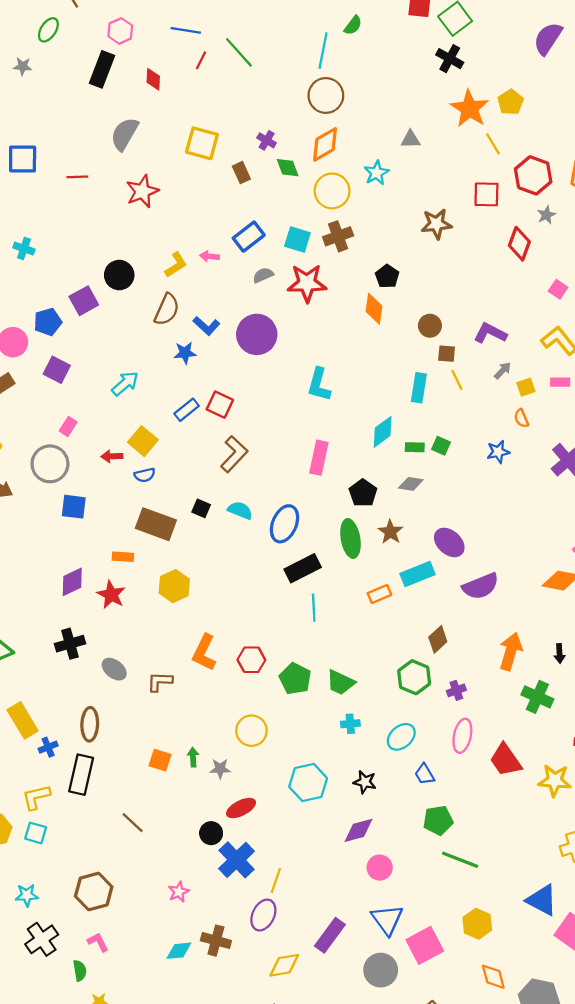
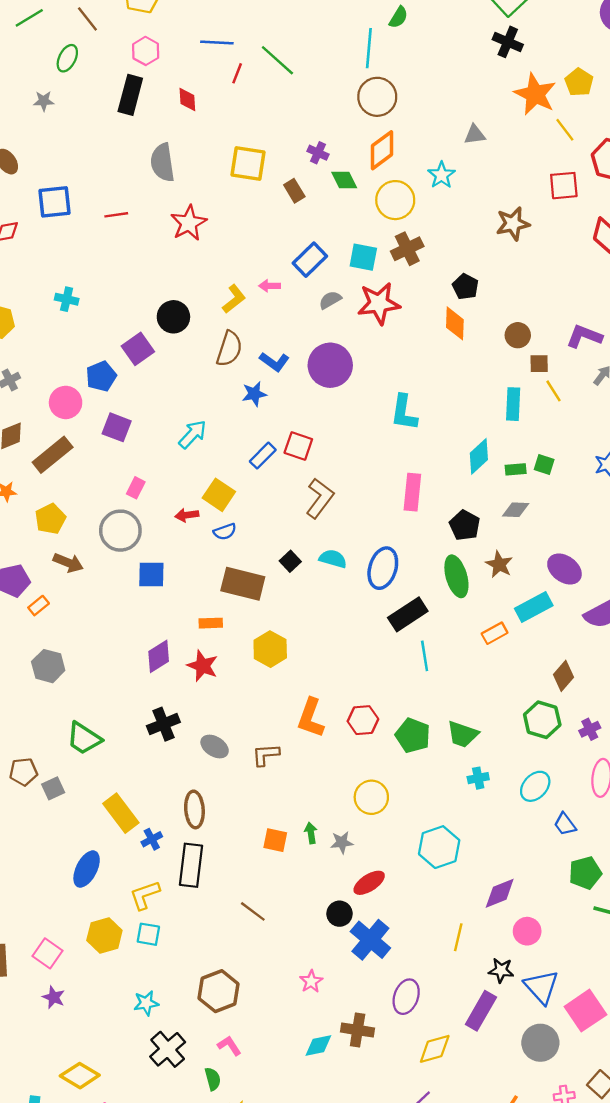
gray semicircle: (124, 134) -> (162, 162), turned -32
black square: (201, 508) -> (290, 561), turned 30
black star: (365, 782) -> (501, 970), moved
yellow line: (276, 880) -> (458, 937), moved

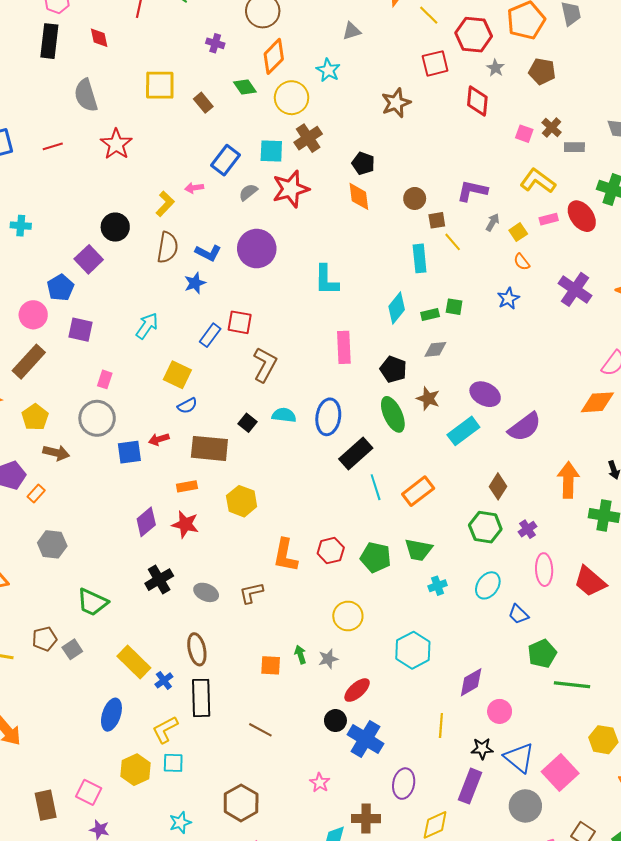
purple cross: (318, 153) -> (215, 43), moved
red arrow: (187, 515) -> (159, 439), moved
orange rectangle: (495, 633) -> (418, 491), moved, size x1.4

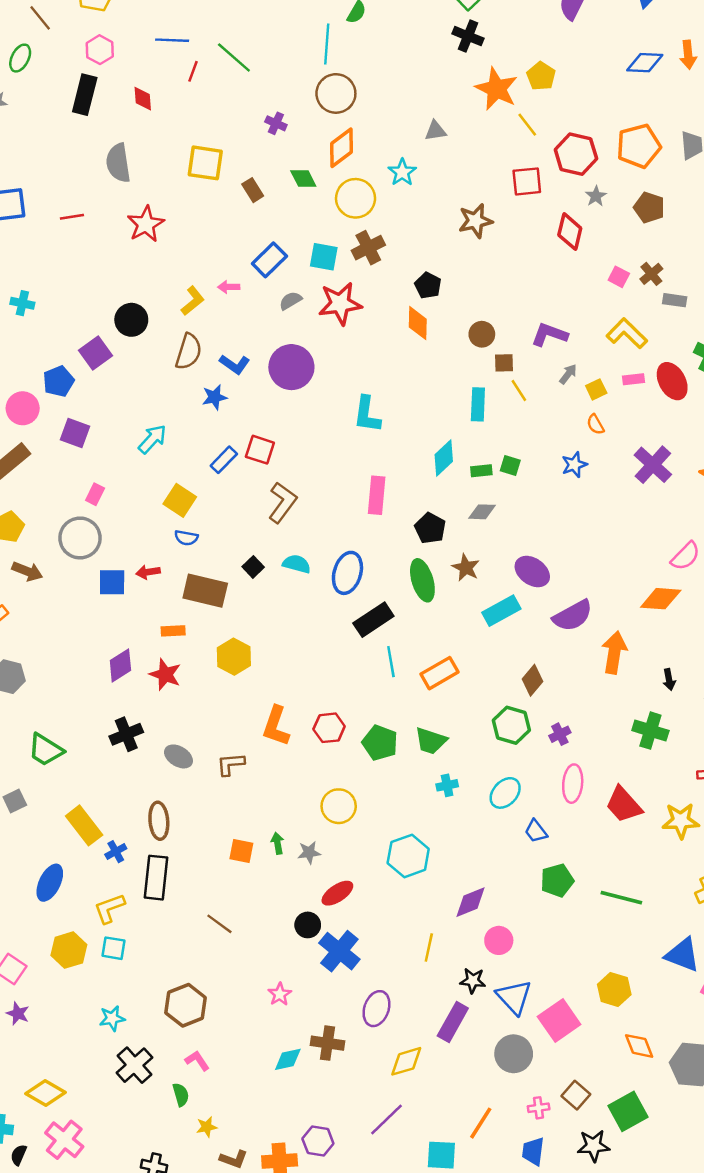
blue semicircle: (187, 406) -> (186, 538), turned 30
orange arrow: (568, 480) -> (614, 653), moved
green line: (572, 685) -> (621, 898), moved

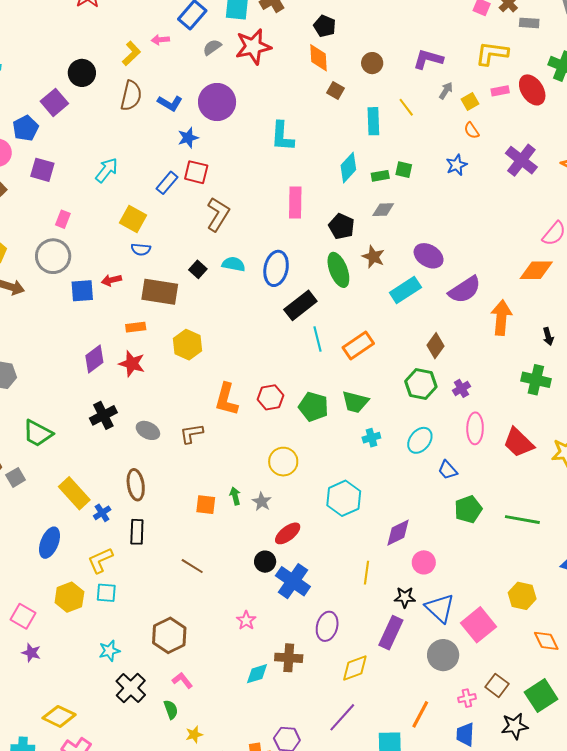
yellow L-shape: (627, 333) -> (492, 53), turned -32
brown square: (504, 363) -> (335, 90), moved, turned 36
blue star: (215, 397) -> (188, 138), moved
gray star: (309, 852) -> (262, 502), turned -30
black rectangle: (156, 878) -> (137, 532), size x0.7

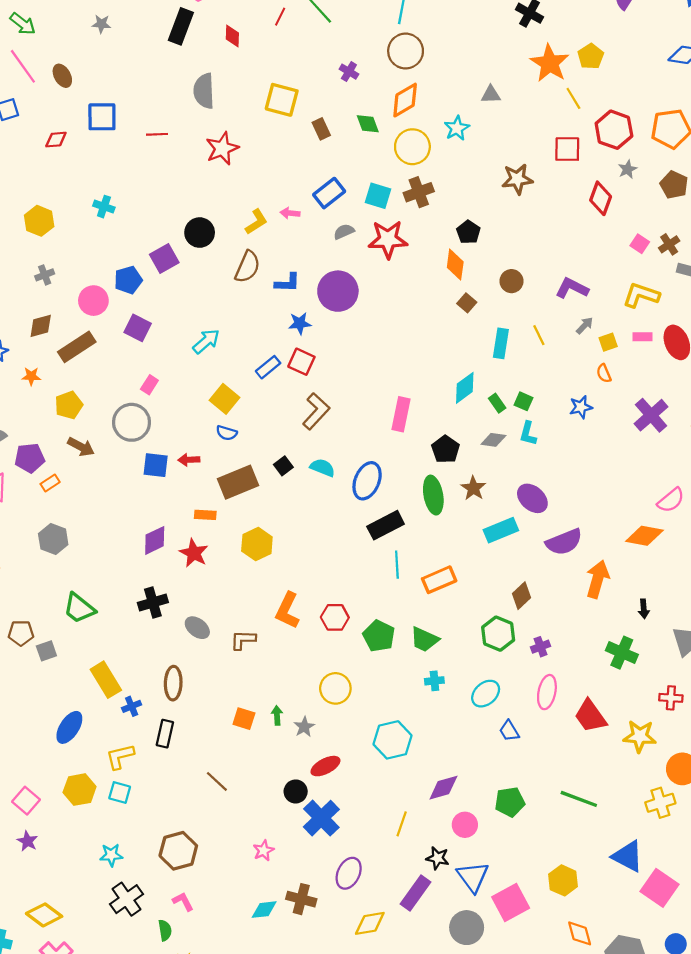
blue L-shape: (170, 103) -> (287, 283), turned -40
cyan L-shape: (282, 136) -> (528, 433), moved, size x0.7
green rectangle: (380, 176) -> (497, 403), turned 54
brown rectangle: (160, 292) -> (238, 482), turned -42
green pentagon: (468, 509) -> (510, 802), moved

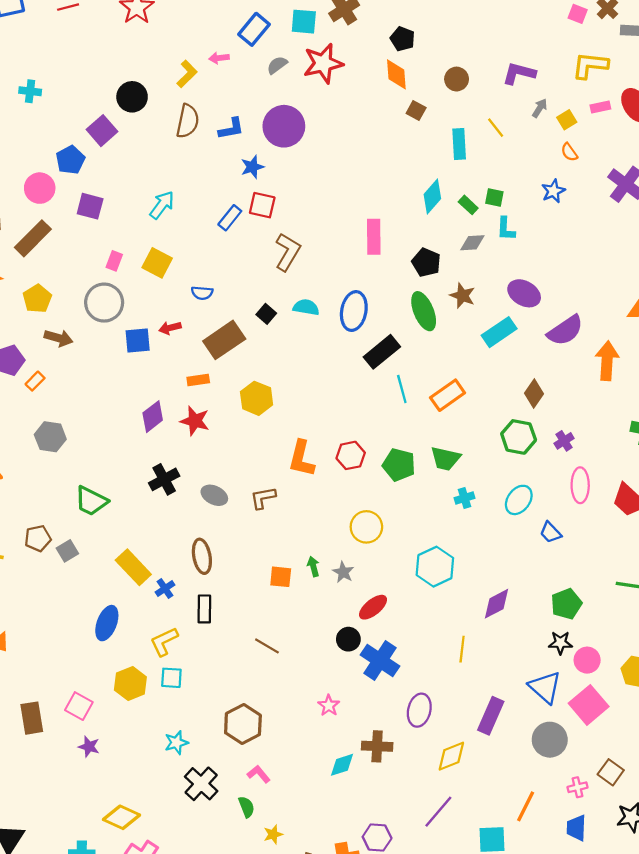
yellow square: (224, 399) -> (157, 263), moved
pink circle: (465, 825) -> (587, 660), moved
black star: (438, 858) -> (560, 643), moved

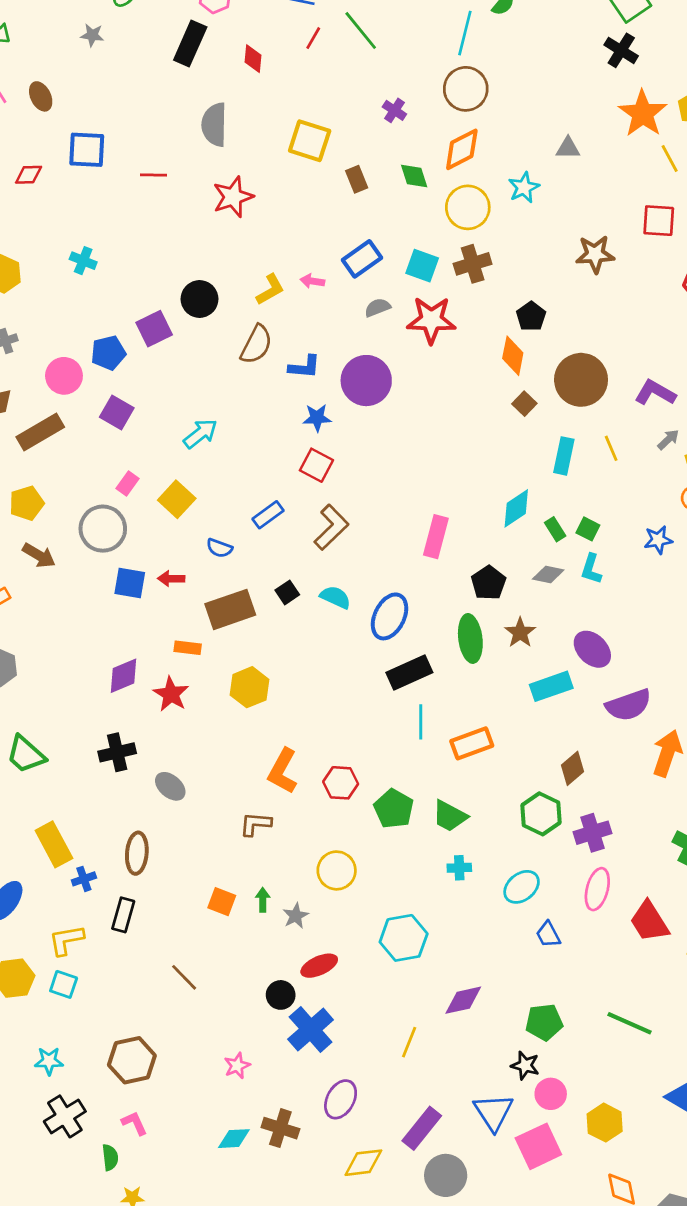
brown circle: (457, 79) -> (581, 380), size x1.8
blue rectangle: (230, 218) -> (268, 515), moved
purple cross: (564, 441) -> (592, 833), size x1.5
brown L-shape: (263, 498) -> (255, 824), moved
gray circle: (550, 740) -> (446, 1175), moved

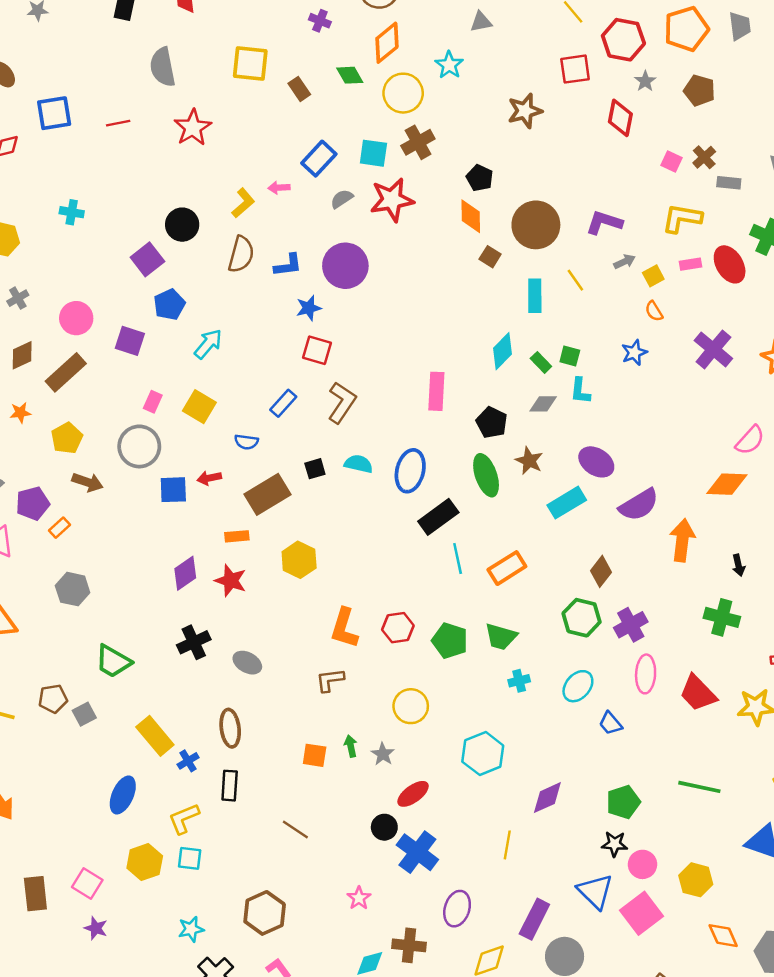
blue pentagon: (108, 353) -> (169, 305), moved
gray arrow: (668, 439) -> (624, 262), turned 30
black square: (287, 592) -> (315, 469), turned 30

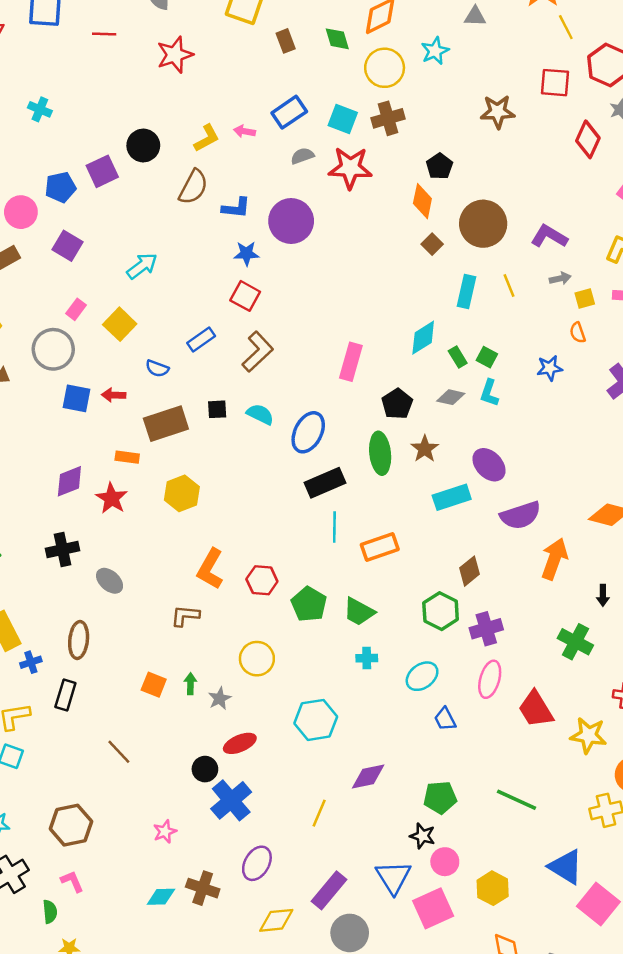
blue pentagon: (169, 305) -> (61, 187), moved

